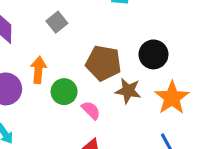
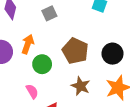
brown star: (128, 91) -> (81, 86), moved
pink semicircle: (91, 110) -> (32, 91), moved

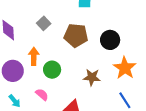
brown pentagon: (75, 51) -> (76, 35), moved
pink semicircle: (32, 91) -> (42, 95), moved

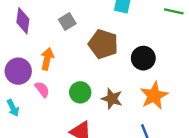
green circle: (52, 70) -> (80, 92), moved
pink semicircle: (42, 95) -> (42, 89), moved

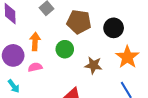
pink semicircle: (42, 89) -> (35, 67), turned -56
green circle: (80, 92) -> (65, 49), moved

